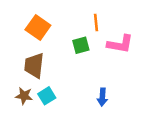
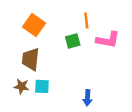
cyan square: (47, 96) -> (42, 86), turned 35
blue arrow: (102, 97) -> (87, 98), moved

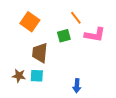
orange line: (86, 20) -> (76, 18), turned -32
brown trapezoid: (31, 59) -> (40, 53), moved

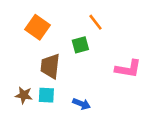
pink L-shape: (95, 35) -> (128, 69), moved
blue arrow: (77, 86) -> (82, 104), moved, turned -72

